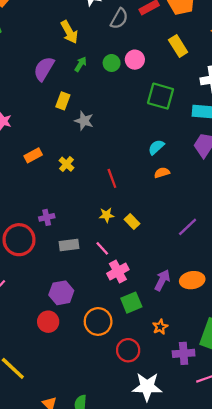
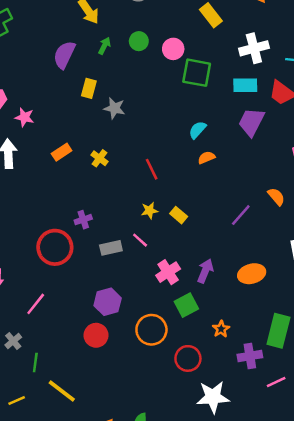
pink circle: (135, 60) -> (173, 49), moved
pink line: (102, 248) -> (140, 240), moved
purple arrow: (162, 280) -> (205, 271), moved

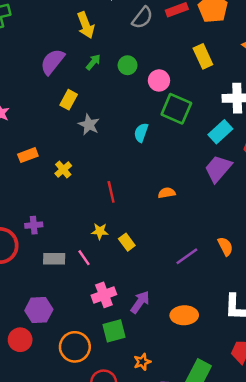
cyan rectangle: (245, 85) -> (220, 132), turned -55
cyan semicircle: (197, 130) -> (141, 133), moved, turned -36

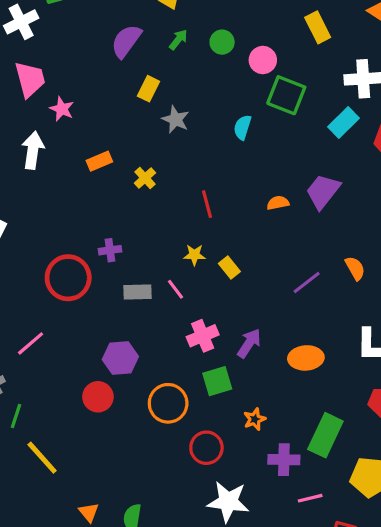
purple trapezoid: (218, 169) -> (323, 191), moved

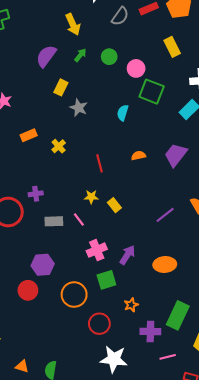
orange semicircle: (278, 203) -> (138, 156), moved
orange triangle: (89, 512) -> (22, 366), turned -32

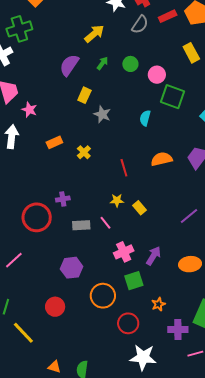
yellow arrow: (73, 24) -> (94, 34), turned -105
orange semicircle: (138, 156) -> (162, 159), size x1.5
red circle: (28, 290) -> (55, 307), moved

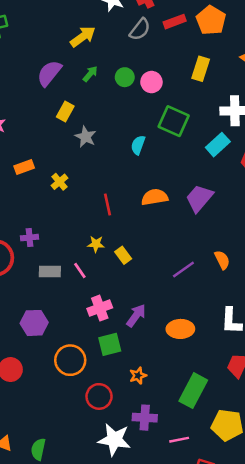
yellow rectangle: (191, 53) -> (201, 69), turned 42
pink circle: (157, 75) -> (151, 82), moved
purple cross: (178, 329) -> (145, 418), moved

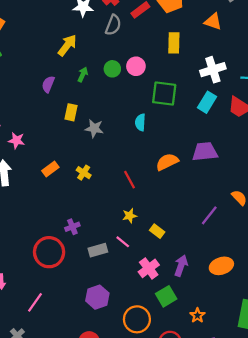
purple semicircle: (49, 73) -> (48, 84), size x0.7
purple trapezoid: (199, 198) -> (205, 152), turned 60
yellow rectangle: (123, 255) -> (157, 231), moved

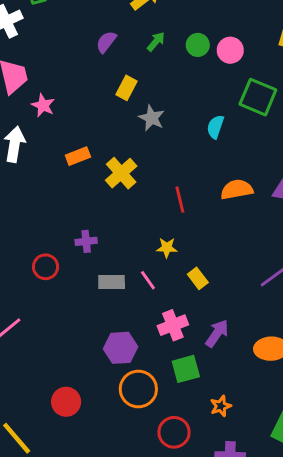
yellow cross: (84, 173) -> (121, 173), size x1.5
red circle: (49, 252) -> (46, 267), size x0.6
purple hexagon: (97, 297) -> (121, 348), moved

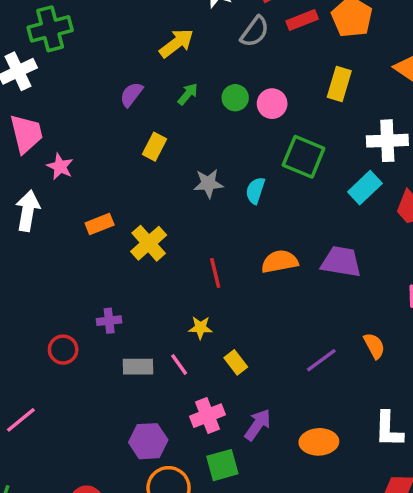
gray star: (152, 118) -> (208, 183), moved, turned -30

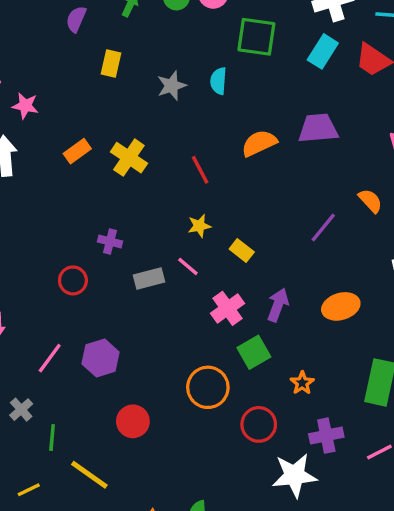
purple cross: (109, 321) -> (110, 242), turned 35
purple hexagon: (148, 441) -> (101, 358), moved

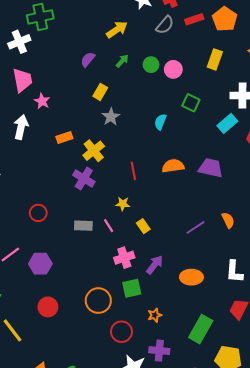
green square: (256, 37) -> (191, 103), size x0.7
gray star: (172, 86) -> (111, 117), moved, turned -30
purple cross: (110, 242) -> (84, 178), moved, size x1.5

